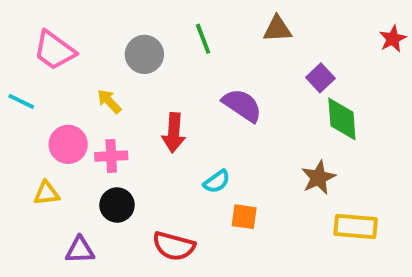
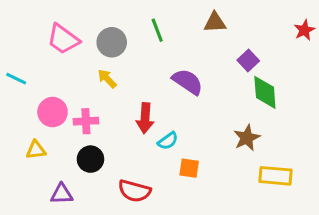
pink trapezoid: (54, 50) -> (63, 39), moved
yellow arrow: (109, 101) -> (107, 79), moved
red arrow: (174, 133) -> (145, 118), moved

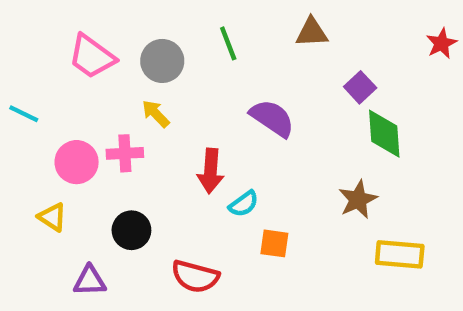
pink cross: (86, 121) -> (125, 153), moved
yellow triangle: (36, 150) -> (52, 217), turned 40

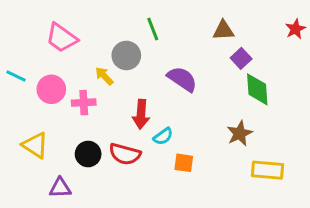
brown triangle: (312, 32) -> (223, 30), moved
gray circle: (162, 61) -> (126, 55), moved
pink circle: (77, 162) -> (51, 89), moved
yellow triangle: (52, 217) -> (35, 145), size x1.4
red semicircle: (195, 276) -> (125, 154), moved

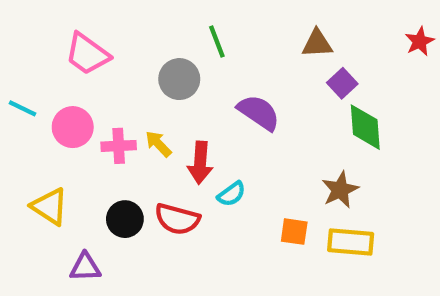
yellow arrow: (104, 76) -> (158, 144), moved
orange square: (184, 163) -> (294, 232), moved
yellow rectangle: (268, 170) -> (351, 242), moved

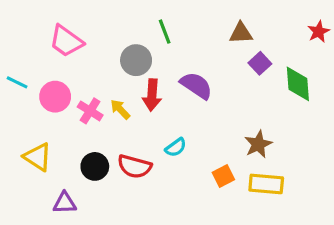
green diamond: (365, 127) -> (298, 84), moved
pink cross: (119, 146) -> (90, 111), turned 35
red arrow: (200, 163) -> (152, 95), moved
orange square: (294, 232) -> (223, 176), turned -35

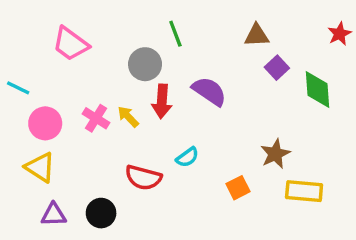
pink circle: (55, 97) -> (45, 123), moved
black circle: (95, 166) -> (101, 213), moved
yellow rectangle: (266, 184) -> (304, 191), moved
purple triangle: (65, 203) -> (54, 215), moved

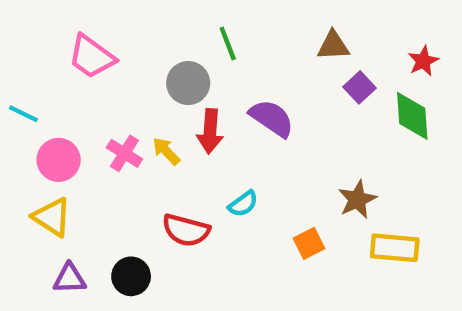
red star: (340, 34) -> (423, 61), moved

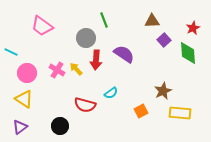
purple triangle: (70, 279) -> (20, 127), moved, turned -35

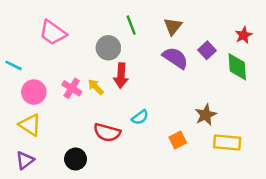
brown triangle: (152, 21) -> (173, 26), moved, turned -49
purple semicircle: (124, 54) -> (175, 58), moved

